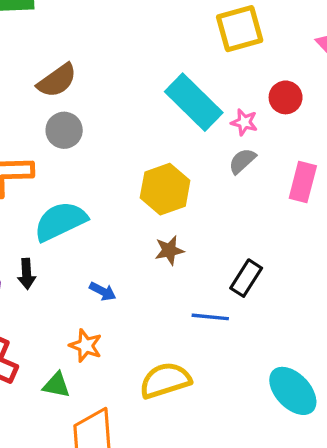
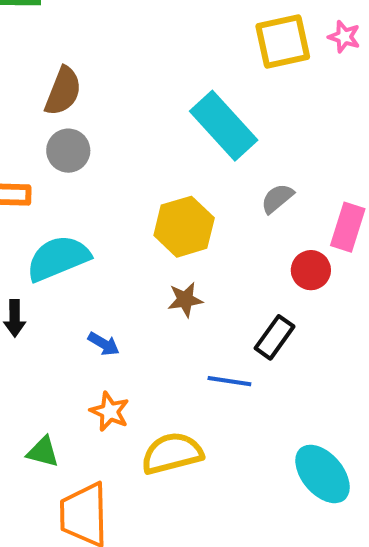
brown semicircle: (57, 80) -> (63, 91), turned -36
red circle: (286, 97) -> (311, 270), moved
pink star: (244, 122) -> (344, 37), moved
orange star: (86, 346) -> (110, 411), moved

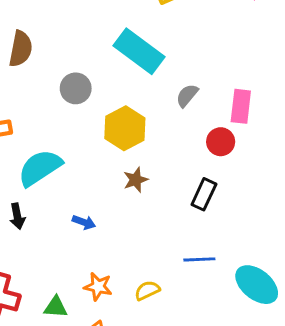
gray circle: (68, 151) -> (76, 88), moved
blue line: (229, 381) -> (199, 259), moved
orange star: (110, 411) -> (98, 287), moved
yellow semicircle: (172, 453) -> (147, 290), size x0.6

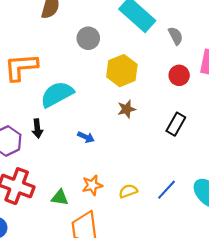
gray semicircle: (187, 95) -> (176, 36), moved, turned 108
red circle: (221, 142) -> (179, 75), moved
blue line: (199, 259) -> (166, 190), moved, turned -50
orange star: (98, 287) -> (92, 185), turned -30

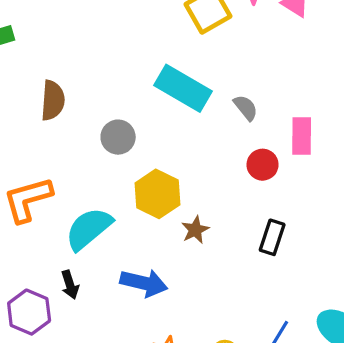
yellow hexagon: (122, 71) -> (157, 194), moved
blue arrow: (86, 137) -> (144, 283), size x1.8

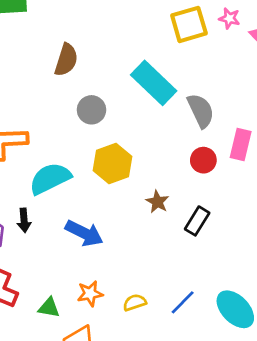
brown semicircle: (53, 100) -> (66, 60), moved
gray semicircle: (246, 108) -> (201, 111), size x1.5
brown star: (195, 230) -> (157, 202), moved, turned -30

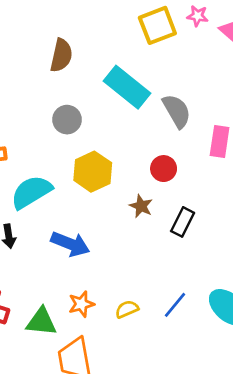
brown semicircle: (66, 60) -> (61, 55), moved
red circle: (203, 160) -> (164, 169), moved
green triangle: (49, 308) -> (41, 322), size x1.4

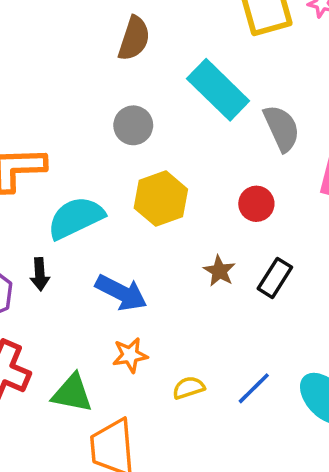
brown star: (141, 206) -> (219, 271), moved
orange star: (81, 304) -> (130, 355), moved

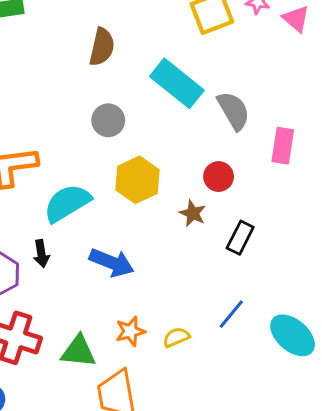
brown star: (219, 271) -> (193, 213), moved
orange star: (130, 355) -> (130, 331), moved
blue line: (254, 388) -> (231, 314), moved

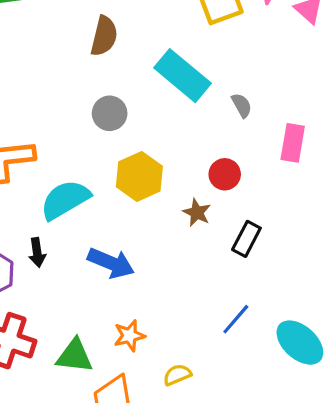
gray semicircle: (234, 111) -> (242, 105), size x0.6
yellow semicircle: (176, 337) -> (177, 375), moved

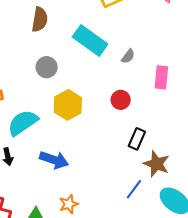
gray semicircle: (242, 105) -> (128, 56), turned 70
brown star: (197, 213) -> (156, 164), moved, size x1.5

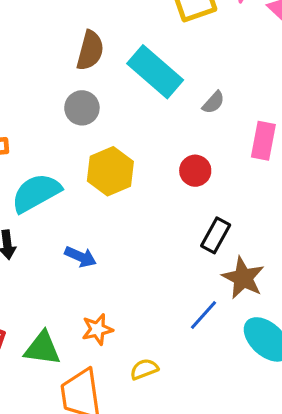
brown semicircle: (40, 19) -> (90, 51), moved
blue arrow: (54, 160) -> (80, 257), size x0.7

